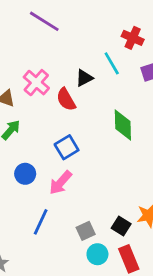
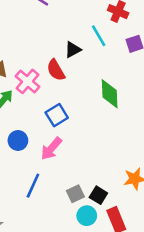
pink cross: (36, 83) -> (27, 81), moved
black square: (121, 226) -> (98, 195), moved

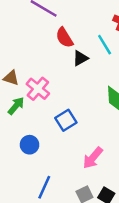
red semicircle: (56, 70) -> (64, 38), moved
pink arrow: (51, 149) -> (93, 158), moved

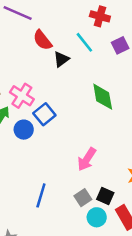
blue square: (66, 120) -> (44, 114), moved
blue circle: (30, 145) -> (24, 130), moved

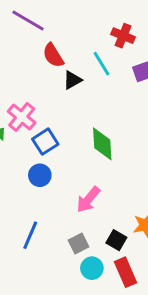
green diamond: (103, 97) -> (102, 144), moved
blue circle: (24, 130) -> (40, 175), moved
black square: (105, 196) -> (116, 240), moved

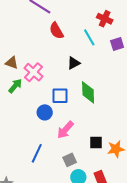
black triangle: (72, 80) -> (74, 63), moved
blue square: (45, 142) -> (60, 96), moved, turned 30
pink arrow: (88, 200) -> (65, 130), moved
black square: (116, 240) -> (96, 143), moved, turned -32

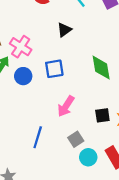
green diamond: (88, 92) -> (101, 68), moved
blue circle: (45, 112) -> (23, 76), moved

